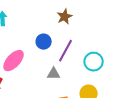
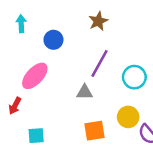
blue circle: (44, 42) -> (53, 40), moved

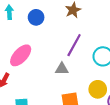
blue circle: (53, 40) -> (36, 17), moved

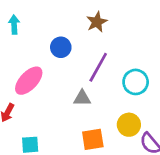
blue circle: (36, 17) -> (61, 47), moved

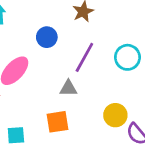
cyan circle: (136, 82) -> (127, 57), moved
orange square: (93, 139) -> (58, 122), moved

